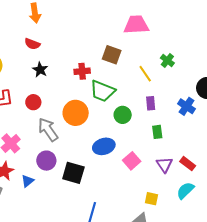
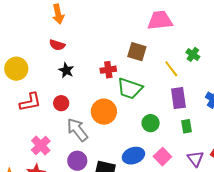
purple rectangle: (151, 103) -> (178, 98), size x1.5
green circle: (123, 115) -> (151, 123), moved
blue ellipse: (104, 146) -> (133, 156), moved

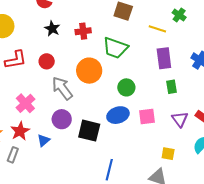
yellow line: (171, 69) -> (157, 29), turned -36
red cross: (108, 70) -> (83, 31), moved
green circle: (151, 123) -> (126, 87), moved
pink square: (162, 157) -> (147, 117), turned 36

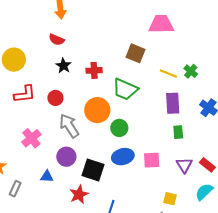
green cross: (179, 15) -> (191, 71), moved
green circle: (126, 87) -> (119, 128), moved
red star: (20, 131) -> (79, 194), moved
blue triangle: (44, 140) -> (47, 176), turned 40

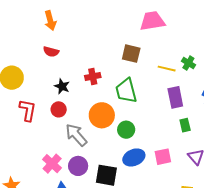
black star: (63, 66) -> (62, 86), moved
green trapezoid: (125, 89) -> (126, 91), turned 60
red L-shape: (25, 94) -> (28, 110), turned -65
pink cross: (31, 138) -> (52, 164), moved

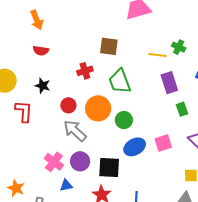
brown square: (131, 54) -> (109, 46), moved
black star: (62, 86) -> (43, 86), moved
red circle: (59, 109) -> (68, 105), moved

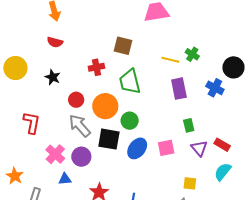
green rectangle: (182, 109) -> (189, 125), moved
red L-shape: (24, 111) -> (32, 123), moved
blue ellipse: (135, 147) -> (137, 148), turned -30
black square: (109, 167) -> (109, 139), moved

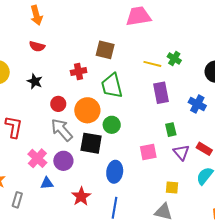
blue cross: (215, 88) -> (197, 104), moved
blue ellipse: (137, 148) -> (115, 172), moved, turned -30

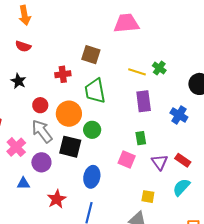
green rectangle: (171, 130) -> (141, 138), moved
pink square: (148, 152) -> (127, 160), turned 30
pink cross: (37, 158) -> (16, 147), moved

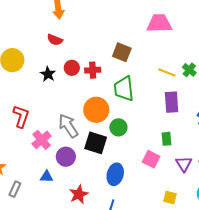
red circle: (40, 105) -> (72, 68), moved

